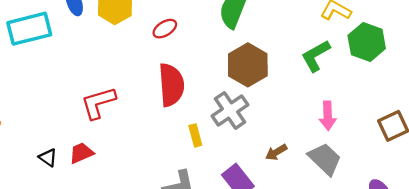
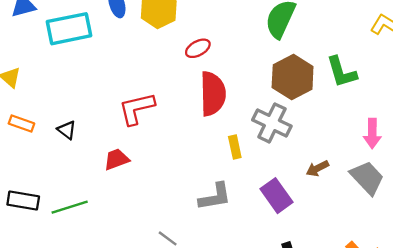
red ellipse: (165, 29) -> (198, 48), moved
green L-shape: (316, 56) -> (342, 72), moved, turned -80
gray cross: (230, 110) -> (272, 123), turned -33
black triangle: (48, 158) -> (67, 130), moved

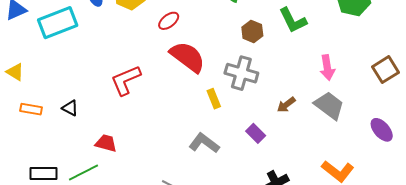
brown hexagon: (293, 77) -> (252, 31), size x0.6
red semicircle: (213, 94) -> (188, 57), turned -42
red trapezoid: (117, 159) -> (106, 143), moved, turned 45
purple rectangle: (276, 196) -> (256, 133), size x0.7
gray L-shape: (215, 197) -> (204, 143), turned -124

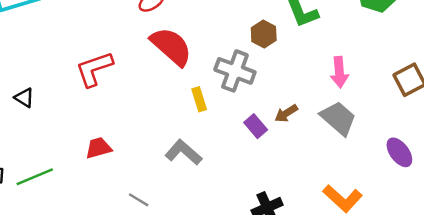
brown hexagon: (252, 31) -> (264, 34), moved
purple rectangle: (256, 133) -> (256, 126), moved
red trapezoid: (106, 143) -> (98, 148), moved, turned -35

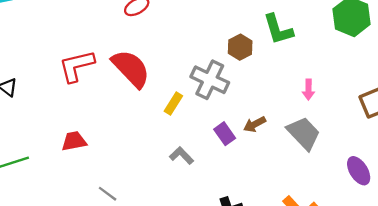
red semicircle: (171, 46) -> (131, 69), moved
pink arrow: (339, 72) -> (309, 90), size x0.7
yellow rectangle: (199, 99) -> (173, 104), turned 45
gray L-shape: (183, 152) -> (182, 156), moved, size x0.7

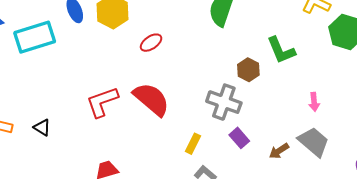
yellow rectangle: (173, 104) -> (193, 144), moved
brown arrow: (255, 124) -> (279, 151), moved
purple rectangle: (225, 134) -> (239, 138), moved

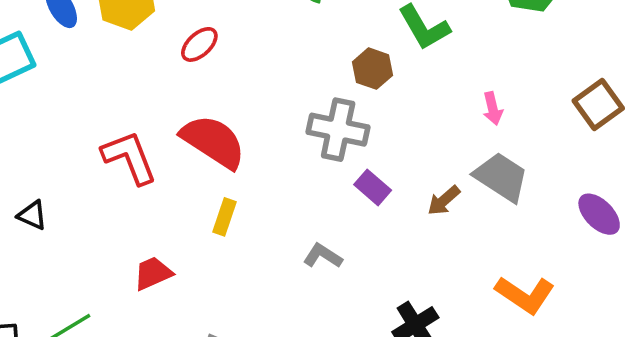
red L-shape: (102, 102) -> (129, 157), turned 96
yellow rectangle: (193, 144) -> (225, 217), moved

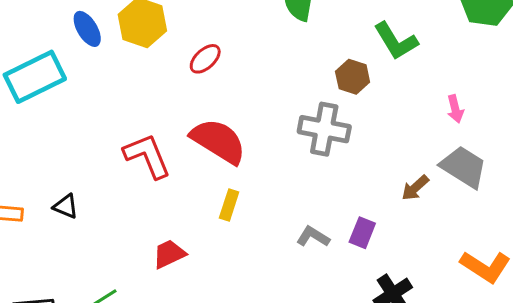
purple rectangle: (373, 187) -> (362, 233), moved, turned 72

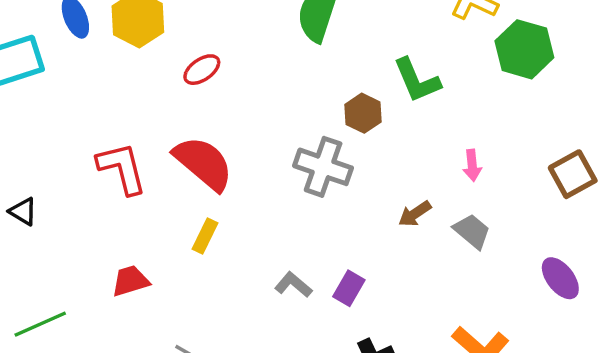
gray trapezoid: (464, 167) -> (472, 231), size x0.7
brown arrow: (415, 188) -> (415, 214), moved

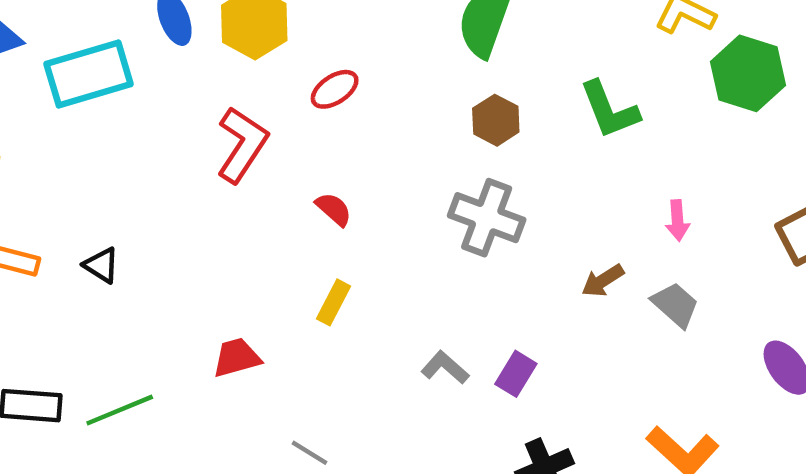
brown hexagon: (363, 113) -> (496, 120), moved
red semicircle: (203, 163) -> (334, 209), size x0.5
red L-shape: (122, 168) -> (242, 145), moved, turned 46

